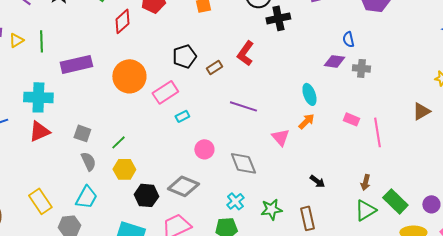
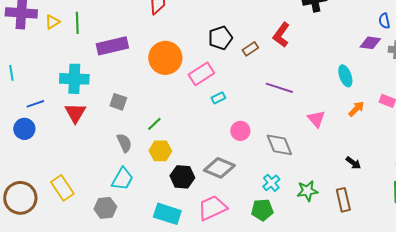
orange arrow: (306, 121) -> (356, 109), moved
red triangle: (39, 131) -> (75, 113), turned -35
gray square: (82, 133) -> (118, 102), moved
yellow rectangle: (40, 201) -> (62, 188), moved

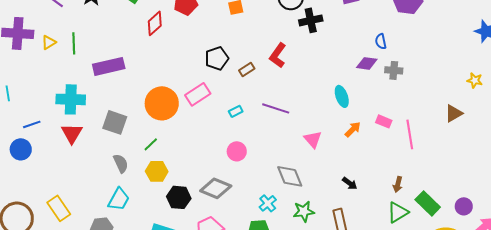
orange circle: (165, 58) -> (162, 103), moved
cyan rectangle: (218, 98) -> (236, 111), moved
gray square: (118, 102) -> (115, 122), size x1.4
gray diamond: (279, 145) -> (290, 176), moved

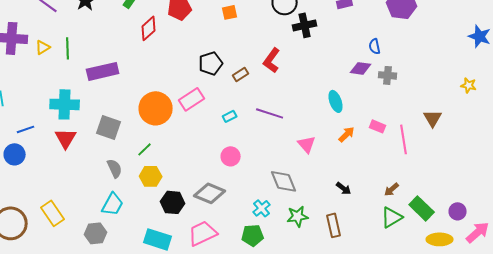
brown triangle: (454, 113) -> (433, 118), moved, turned -30
brown arrow: (398, 184) -> (392, 189), turned 35

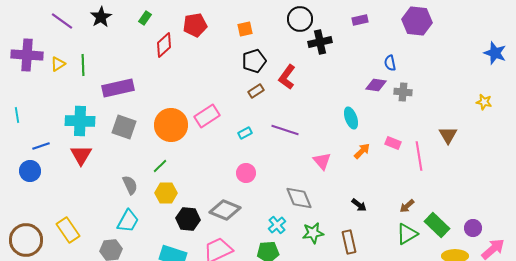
black pentagon: (211, 63) -> (254, 61), moved
gray square: (109, 127) -> (124, 127), moved

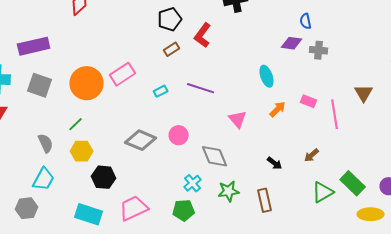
pink circle: (246, 173) -> (179, 135), moved
brown arrow: (407, 206) -> (312, 155), moved
gray diamond: (225, 210) -> (141, 140), moved

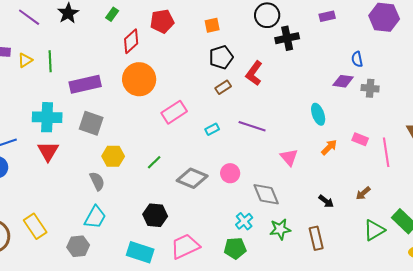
orange circle: (87, 83) -> (139, 79), moved
green line: (76, 124) -> (154, 162), moved
yellow hexagon: (82, 151) -> (113, 156), moved

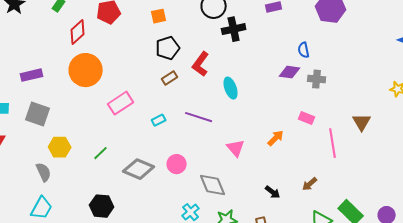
purple rectangle: (85, 84) -> (32, 75), size x0.7
cyan ellipse: (318, 114) -> (231, 88), moved
pink rectangle: (360, 139) -> (307, 118), moved

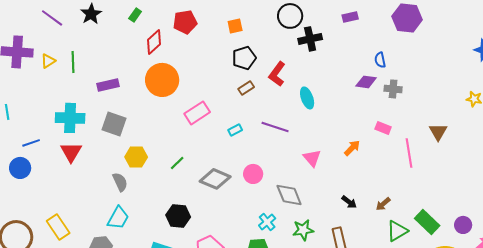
brown arrow: (310, 184) -> (383, 204), moved

